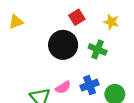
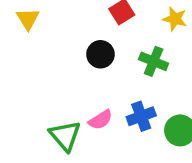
yellow triangle: (16, 22) -> (28, 19), turned -42
black circle: (63, 45) -> (100, 54), size x0.6

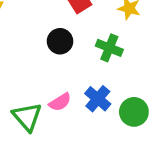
blue cross: (141, 116) -> (98, 99), turned -30

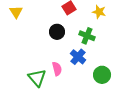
blue cross: (98, 99) -> (78, 57), moved
pink semicircle: (60, 102) -> (57, 69), turned -72

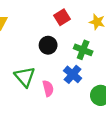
green triangle: (37, 78) -> (25, 77), moved

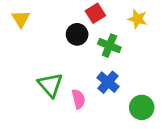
black circle: (48, 45) -> (77, 34), moved
green cross: (83, 50) -> (109, 46), moved

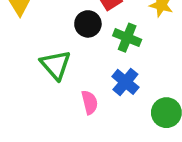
green triangle: (50, 85) -> (55, 65), moved

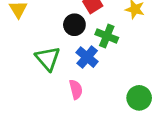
blue cross: (125, 82) -> (87, 57), moved

